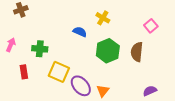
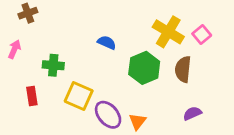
yellow cross: (103, 18) -> (168, 32), moved, size x1.6
pink arrow: (11, 45) -> (14, 49), moved
purple semicircle: (150, 91) -> (192, 113), moved

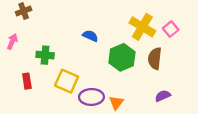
purple ellipse: (108, 115) -> (91, 97), turned -50

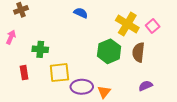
blue semicircle: (90, 36) -> (81, 13), moved
yellow square: (67, 81) -> (59, 73), turned -30

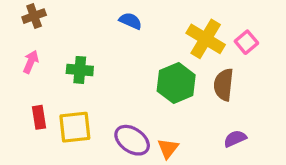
pink arrow: (11, 37) -> (31, 62), moved
green cross: (40, 49) -> (80, 70), moved
yellow square: (59, 73) -> (75, 127), moved
purple ellipse: (82, 87) -> (132, 140), turned 35

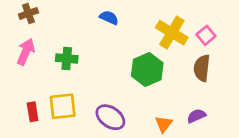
pink arrow: (31, 62) -> (26, 52), size x1.4
brown semicircle: (224, 85) -> (202, 68), moved
red rectangle: (39, 117) -> (33, 112), moved
orange triangle: (168, 148) -> (164, 124), moved

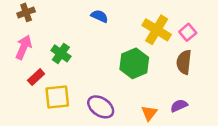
green cross: (67, 59) -> (61, 53), turned 30
red rectangle: (33, 112) -> (36, 77), moved, turned 56

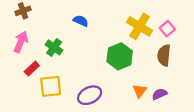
blue semicircle: (99, 16) -> (81, 21), moved
purple ellipse: (101, 107) -> (90, 95), turned -60
orange triangle: (149, 113) -> (140, 91), moved

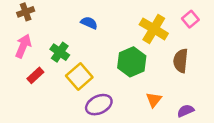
pink square: (167, 29) -> (190, 19), moved
yellow square: (51, 86) -> (79, 77), moved, turned -35
purple semicircle: (160, 94) -> (186, 111), moved

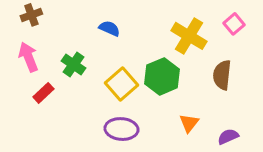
pink arrow: (23, 46) -> (28, 57), turned -45
yellow square: (79, 77) -> (121, 84), moved
purple ellipse: (99, 105) -> (121, 129), turned 30

